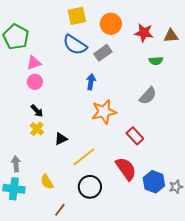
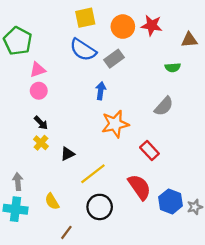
red star: (144, 33) -> (152, 25), moved

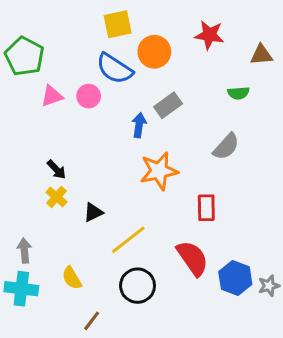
orange circle: (123, 27) -> (154, 52), moved
gray rectangle: (114, 59) -> (168, 105), moved
pink circle: (39, 91) -> (89, 96), moved
red rectangle: (149, 151) -> (206, 208), turned 42

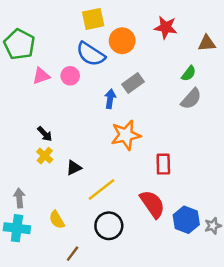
green semicircle: (238, 93) -> (189, 73), turned -49
gray semicircle: (226, 147) -> (191, 99), moved

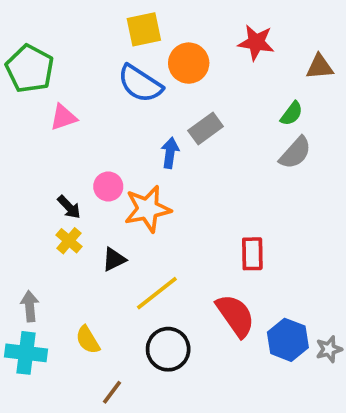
pink circle: (70, 76) -> (108, 186), moved
orange star: (126, 135) -> (148, 209), moved

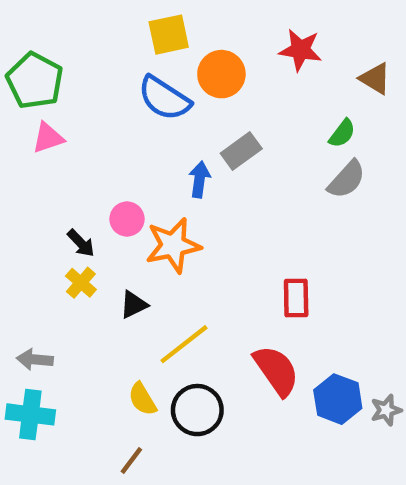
brown triangle: (320, 67) -> (375, 78), turned 36
pink triangle: (63, 117) -> (48, 138), moved
gray arrow: (30, 306) -> (35, 360), turned -80
yellow semicircle: (88, 340) -> (142, 399), moved

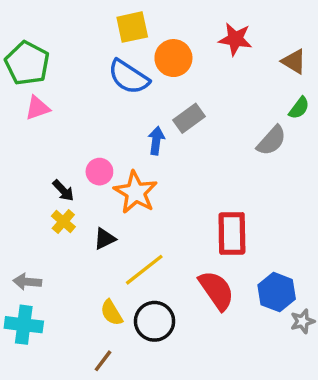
green semicircle: (342, 133) -> (299, 108), moved
orange star: (173, 245) -> (136, 192), turned -30
red rectangle: (296, 298) -> (232, 234), size x1.4
blue hexagon: (338, 399) -> (277, 292), moved

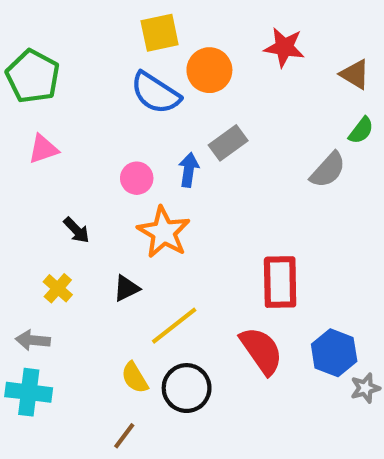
pink triangle: (38, 108) -> (43, 149), moved
pink circle: (99, 172) -> (137, 178), moved
yellow cross: (63, 221) -> (58, 288), moved

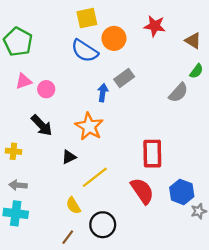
pink circle: (137, 178) -> (46, 89), moved
black arrow: (76, 230) -> (42, 125), size x1.5
yellow cross: (58, 288) -> (13, 151), moved, turned -35
black circle: (187, 388) -> (103, 225), moved

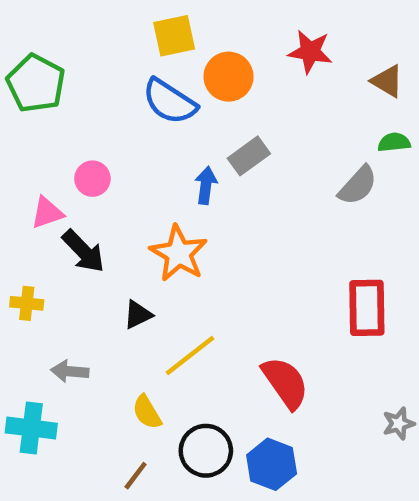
green semicircle: (196, 71) -> (394, 142), turned -133
pink triangle: (24, 81) -> (47, 213), moved
red rectangle: (152, 154) -> (367, 308), moved
gray arrow: (18, 185) -> (70, 371), moved
blue hexagon: (182, 192) -> (272, 464), moved

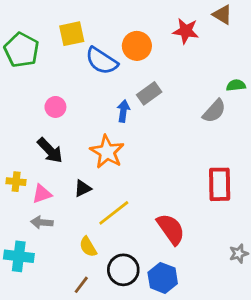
yellow square: (174, 36) -> (72, 34), moved
brown triangle: (387, 81) -> (222, 15), moved
pink triangle: (47, 213) -> (42, 194), moved

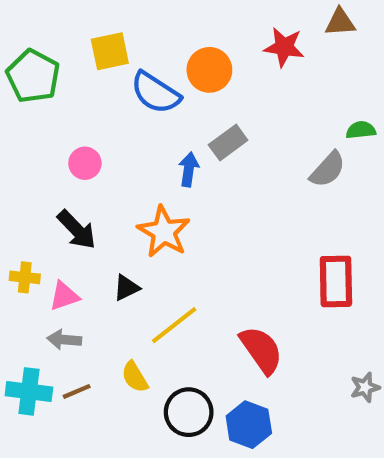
brown triangle: (222, 15) -> (340, 22), turned -35
brown line: (81, 285) -> (77, 391), moved, turned 30

